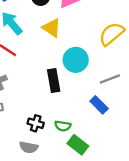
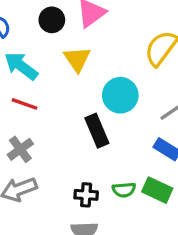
yellow triangle: (52, 28) -> (77, 59), turned 36
green rectangle: (78, 145) -> (157, 190), moved

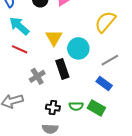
yellow triangle: (77, 59) -> (54, 38), moved
gray cross: (20, 149) -> (37, 76), moved

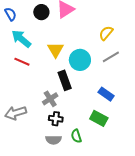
yellow semicircle: (105, 22) -> (106, 33), size x0.7
gray line: (110, 60) -> (111, 57), moved
gray cross: (37, 76) -> (50, 99), moved
green semicircle: (76, 106) -> (76, 136), moved, turned 72

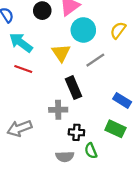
gray line: (111, 57) -> (95, 60), moved
cyan circle: (80, 60) -> (83, 30), moved
gray cross: (50, 99) -> (58, 110), turned 35
black cross: (56, 119) -> (76, 132), moved

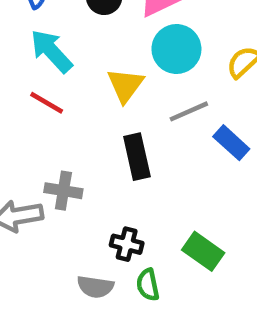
blue rectangle: (122, 100) -> (231, 143), moved
gray cross: (58, 110) -> (63, 191), moved

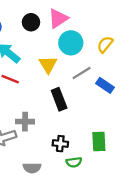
green rectangle: (203, 251) -> (99, 141), turned 60
green semicircle: (148, 285) -> (74, 162), turned -77
gray semicircle: (95, 287) -> (32, 168), moved

